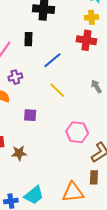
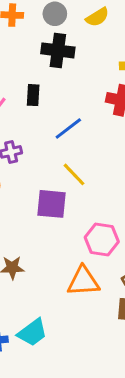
purple square: (30, 115) -> (51, 204), moved, size x1.5
orange triangle: (73, 192) -> (83, 281), moved

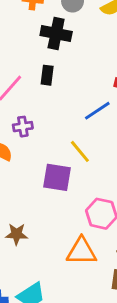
black cross: (58, 50) -> (56, 33), moved
blue line: (68, 129) -> (97, 111), moved

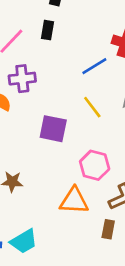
purple cross: (23, 127) -> (22, 79), size x1.4
yellow line: (80, 151) -> (92, 107), moved

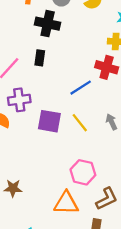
purple square: (53, 129) -> (49, 121), moved

